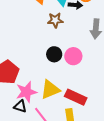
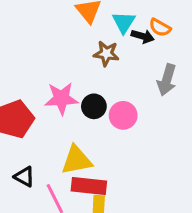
pink star: (26, 92) -> (61, 98), moved
red rectangle: (76, 97) -> (89, 186), moved, turned -30

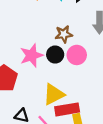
brown star: (106, 54) -> (64, 34), moved

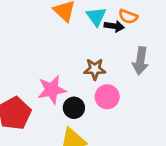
black circle: (55, 55) -> (74, 108), moved

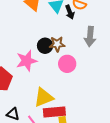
black arrow: (114, 26) -> (70, 12), turned 64
black circle: (74, 108) -> (45, 46), moved

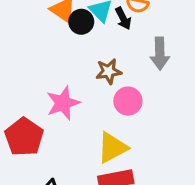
black circle: (45, 46) -> (81, 22), moved
yellow triangle: (44, 97) -> (112, 148), moved

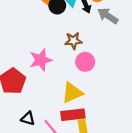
gray arrow: (160, 54) -> (108, 16), moved, turned 120

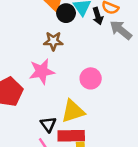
brown star: (73, 41) -> (53, 41), moved
black triangle: (28, 118) -> (48, 124), moved, turned 32

